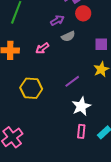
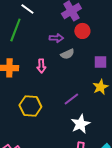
purple arrow: (57, 20) -> (56, 38), turned 32
pink arrow: (42, 48) -> (41, 66), turned -56

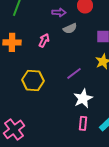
pink arrow: (41, 66) -> (44, 40), turned -152

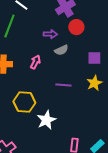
purple line: (74, 73) -> (63, 85), moved, turned 42
white star: (83, 98) -> (46, 120), moved

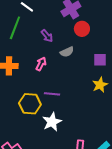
purple arrow: (50, 34) -> (47, 36), moved, turned 48
purple line: (63, 85) -> (52, 94), moved

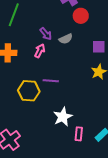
purple arrow: (47, 36) -> (46, 34), moved
white star: (52, 122) -> (63, 117), moved

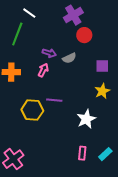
purple arrow: (46, 34) -> (49, 53), turned -32
white star: (63, 117) -> (86, 119), moved

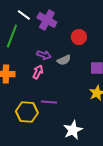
purple cross: (73, 15) -> (47, 20), moved, turned -30
white star: (86, 119) -> (73, 130), moved

